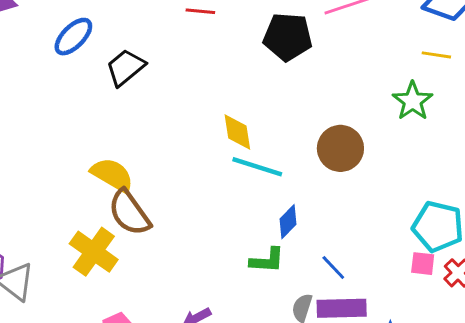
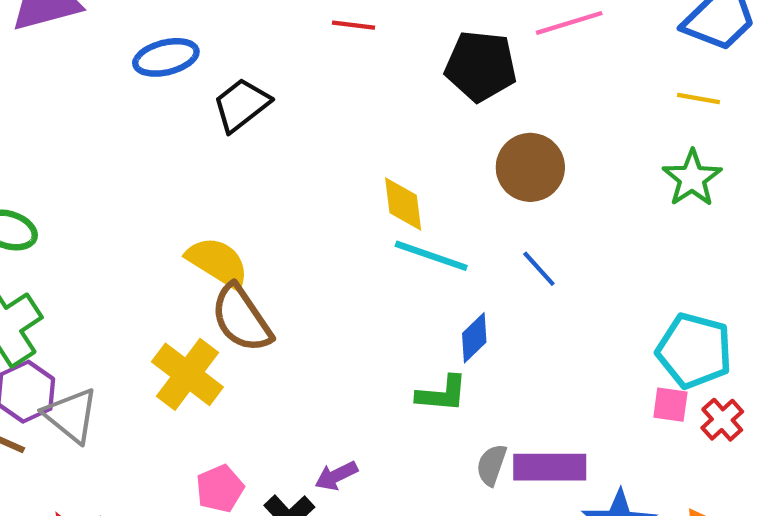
blue ellipse: (73, 37) -> (166, 57), turned 30
green star: (413, 101) -> (692, 178), moved
brown circle: (340, 148) -> (530, 167), moved
blue line: (333, 267) -> (539, 269), moved

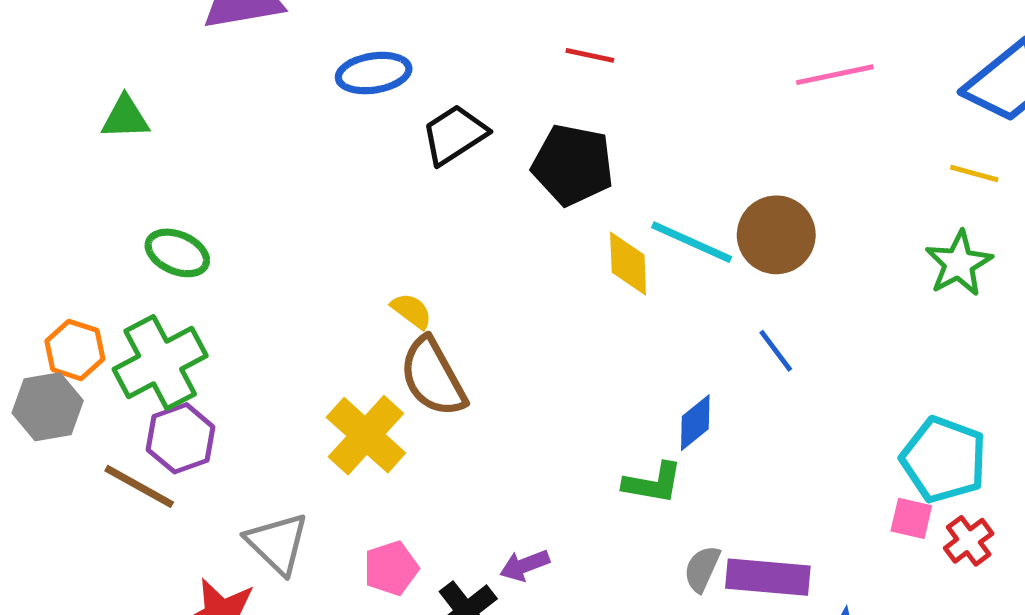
black pentagon: (481, 66) -> (573, 165), moved
cyan line: (431, 256) -> (692, 242), moved
yellow semicircle: (218, 262) -> (412, 311), size x0.6
gray triangle: (71, 415) -> (277, 543), moved

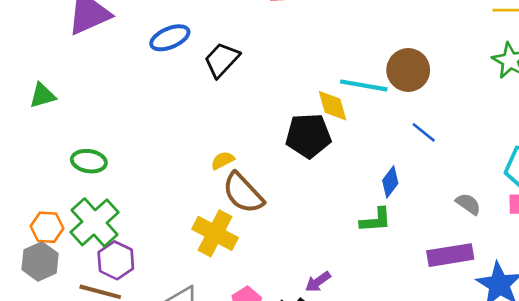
black pentagon: (573, 165) -> (308, 136), moved
yellow semicircle: (412, 311) -> (223, 160), turned -50
gray semicircle: (702, 569) -> (468, 204), moved, turned 115

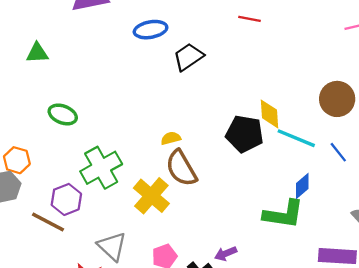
cyan line: (364, 85) -> (296, 138), moved
green L-shape: (376, 220) -> (284, 214), size x1.5
green cross: (95, 222) -> (101, 168), moved

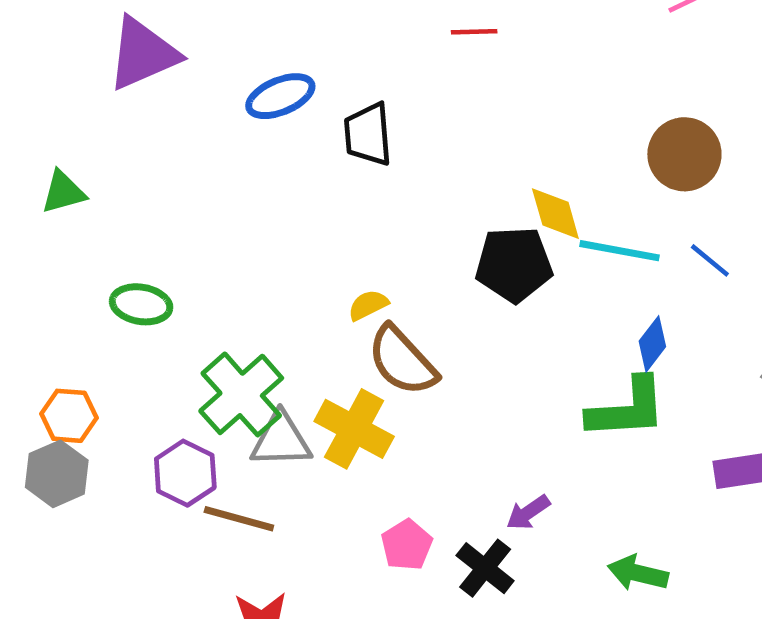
black trapezoid: (188, 57) -> (368, 134), turned -48
brown line: (48, 222) -> (239, 519), moved
gray triangle: (112, 246) -> (281, 440), moved, turned -32

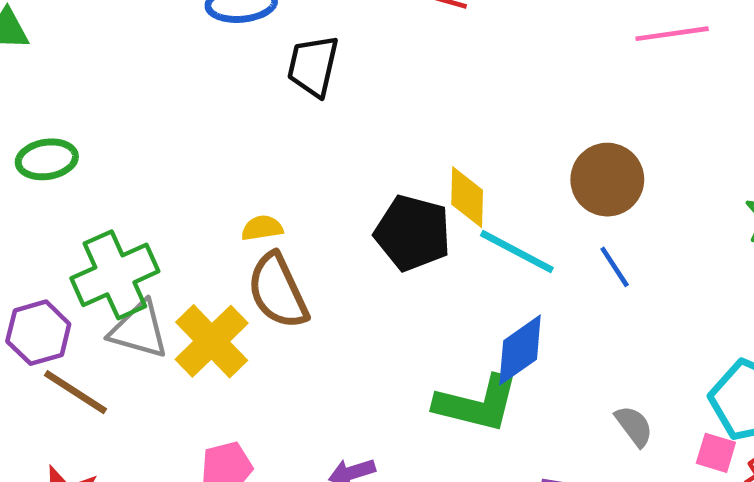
blue line: (710, 260) -> (615, 267), moved
green ellipse: (141, 304) -> (47, 159), turned -36
blue diamond: (652, 344) -> (520, 350), size x1.4

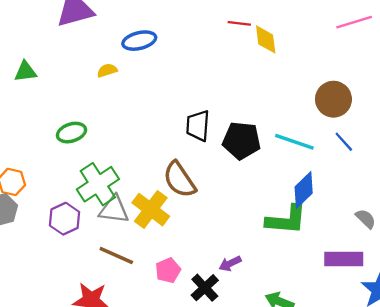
black trapezoid: (313, 66) -> (198, 126), moved
green ellipse: (47, 159) -> (71, 133), moved
yellow diamond: (467, 197) -> (266, 39), moved
yellow semicircle: (262, 228) -> (107, 70), moved
brown line: (76, 392) -> (116, 255), moved

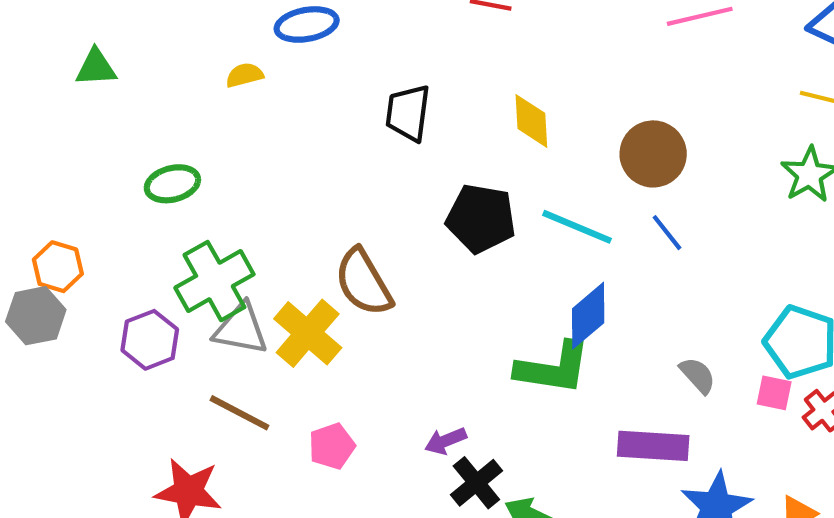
yellow diamond: (266, 39) -> (531, 121), moved
black trapezoid: (198, 126) -> (408, 113), moved
black cross: (205, 288) -> (476, 483), moved

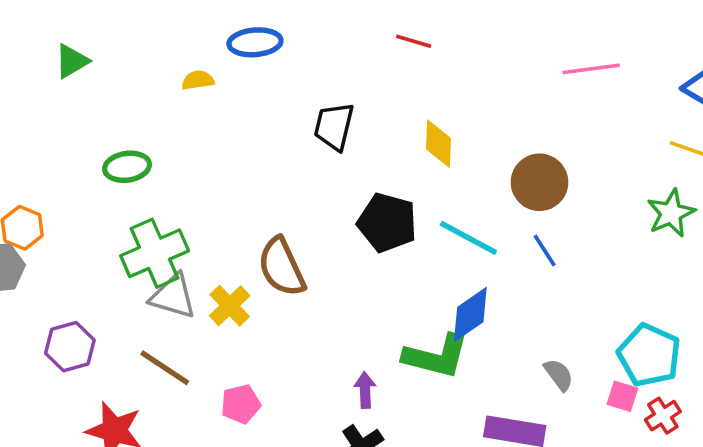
green triangle: (96, 68) -> (72, 61), turned -33
yellow cross: (308, 333) -> (230, 306), size x0.7
purple hexagon: (150, 340) -> (70, 347), moved
purple arrow: (446, 441) -> (365, 390), moved, turned 104

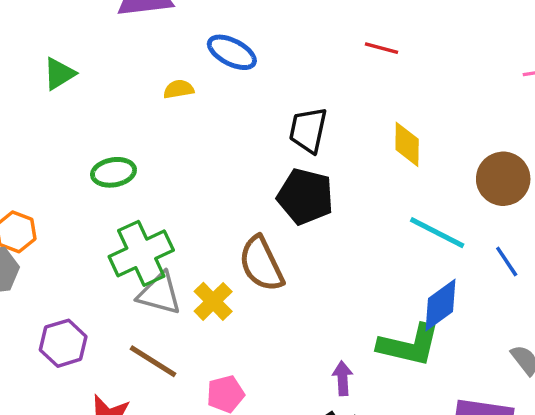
blue ellipse: (255, 42) -> (232, 52), turned 33
black pentagon: (387, 223) -> (305, 197), moved
blue line: (545, 250) -> (507, 261), moved

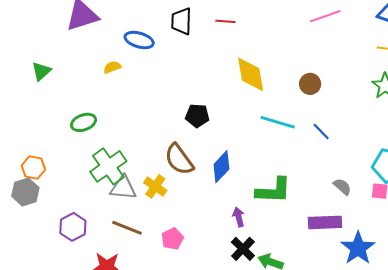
black trapezoid: (308, 130) -> (181, 21), moved
yellow diamond: (407, 144) -> (251, 74), size x1.4
brown circle: (503, 179) -> (310, 84), size x0.7
black pentagon: (305, 197) -> (197, 116), size x0.7
blue diamond: (440, 305) -> (221, 167), moved

